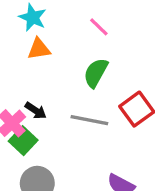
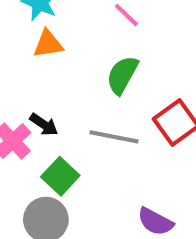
green square: (23, 141) -> (60, 176), moved

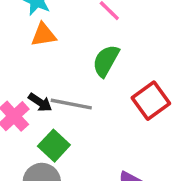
gray line: (114, 137) -> (71, 104), moved

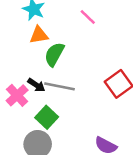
green semicircle: (106, 61) -> (54, 54), moved

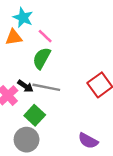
pink line: (88, 17) -> (45, 36), moved
orange triangle: (39, 35) -> (14, 37), moved

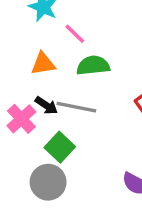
orange triangle: (14, 37) -> (43, 64), moved
green semicircle: (42, 58) -> (93, 65), moved, turned 55

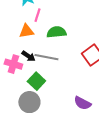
pink line: (75, 34) -> (37, 15), moved, turned 64
pink cross: (21, 119) -> (13, 64), turned -30

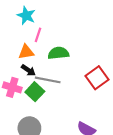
black arrow: (28, 56) -> (28, 70), moved
green square: (36, 81) -> (35, 92), moved

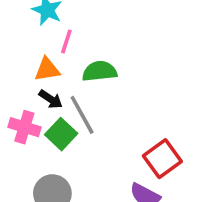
red square: (97, 78) -> (162, 159), moved
gray line: (48, 80) -> (82, 115), turned 50

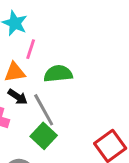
green square: (61, 134) -> (44, 136), moved

